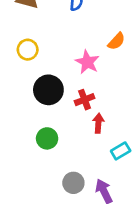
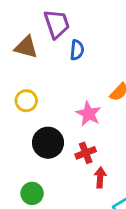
green circle: (47, 138) -> (32, 193), moved

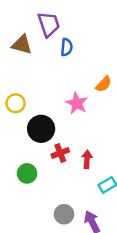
yellow circle: (26, 101) -> (16, 103), moved
red cross: (86, 153) -> (60, 153), moved

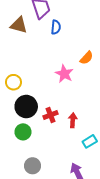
yellow circle: (16, 103) -> (13, 82), moved
black circle: (41, 129) -> (26, 107), moved
gray circle: (64, 214) -> (33, 166), moved

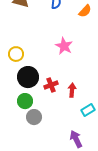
orange semicircle: (86, 58) -> (85, 11), moved
gray circle: (33, 166) -> (34, 117), moved

